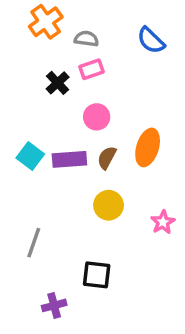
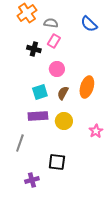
pink rectangle: (92, 69) -> (54, 41), turned -40
black cross: (58, 83) -> (34, 49), turned -32
cyan square: (30, 156) -> (40, 92), moved, turned 35
purple rectangle: (69, 159) -> (38, 116), moved

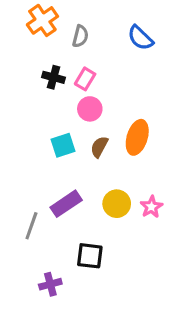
gray semicircle: (51, 23) -> (80, 36), turned 96
pink rectangle: (54, 41) -> (85, 79), moved
purple rectangle: (38, 116) -> (66, 204), moved, turned -30
yellow circle: (64, 121) -> (117, 204), moved

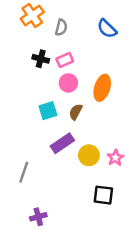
pink rectangle: (85, 79) -> (65, 60), turned 35
orange ellipse: (137, 137) -> (102, 88), moved
purple rectangle: (66, 204) -> (62, 143), moved
black square: (90, 256) -> (103, 195), moved

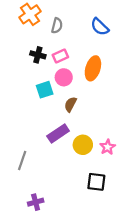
orange ellipse: (102, 88) -> (93, 68), moved
cyan square: (48, 111) -> (45, 90), moved

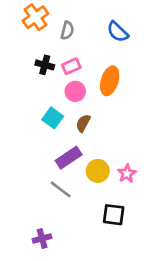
cyan square: (45, 90) -> (53, 118), moved, turned -36
gray line: (22, 161) -> (61, 189), moved, turned -72

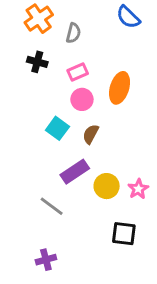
blue semicircle: (118, 32) -> (128, 17), moved
black cross: (45, 65) -> (37, 62), moved
gray line: (61, 189) -> (52, 206), moved

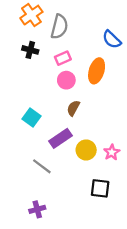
blue semicircle: (128, 17) -> (112, 39), moved
gray semicircle: (73, 33) -> (59, 27), size x1.5
cyan square: (57, 128) -> (31, 117), moved

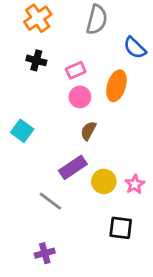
gray semicircle: (59, 27) -> (97, 20), moved
cyan square: (31, 117) -> (22, 131), moved

